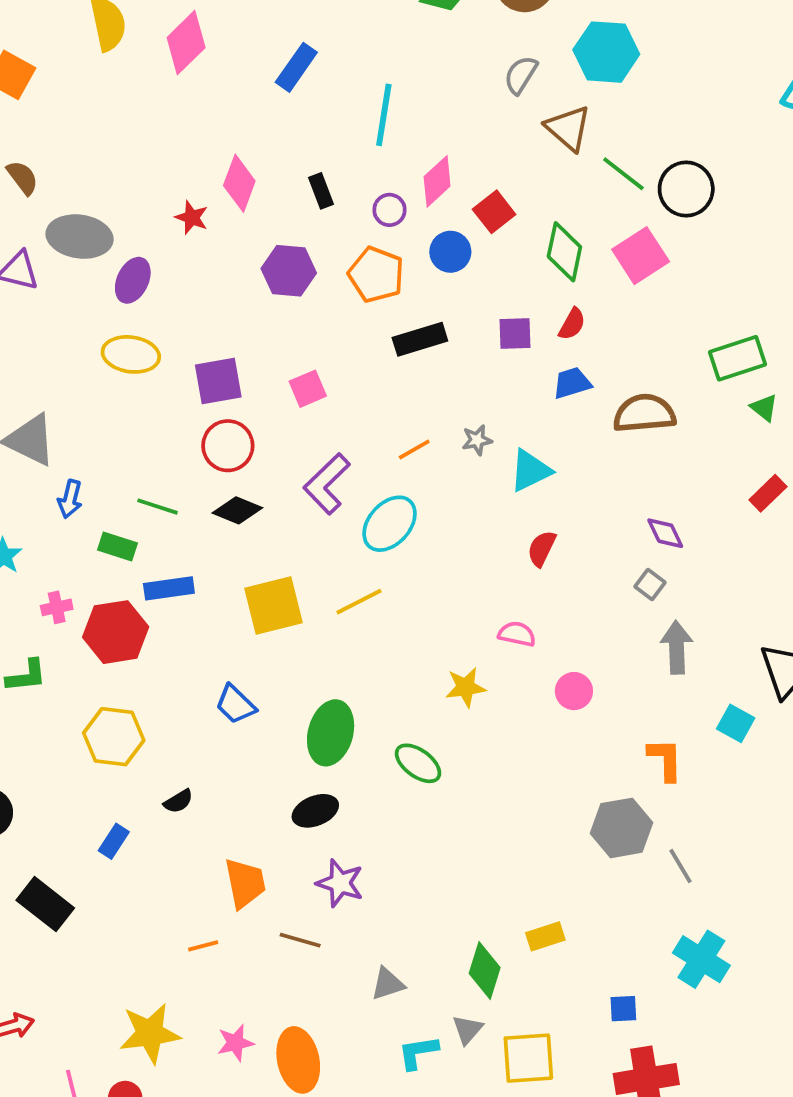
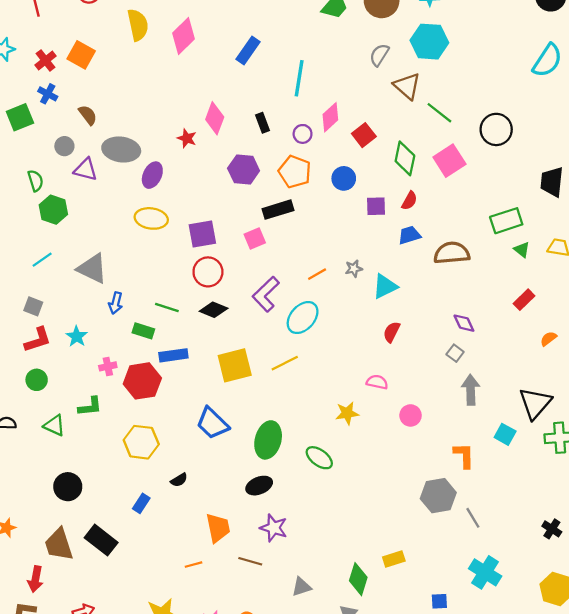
black circle: (686, 189) -> (496, 129), moved
blue circle: (450, 252) -> (344, 178), moved
black rectangle: (420, 339) -> (278, 210), moved
blue trapezoid: (235, 704) -> (212, 423), size x1.4

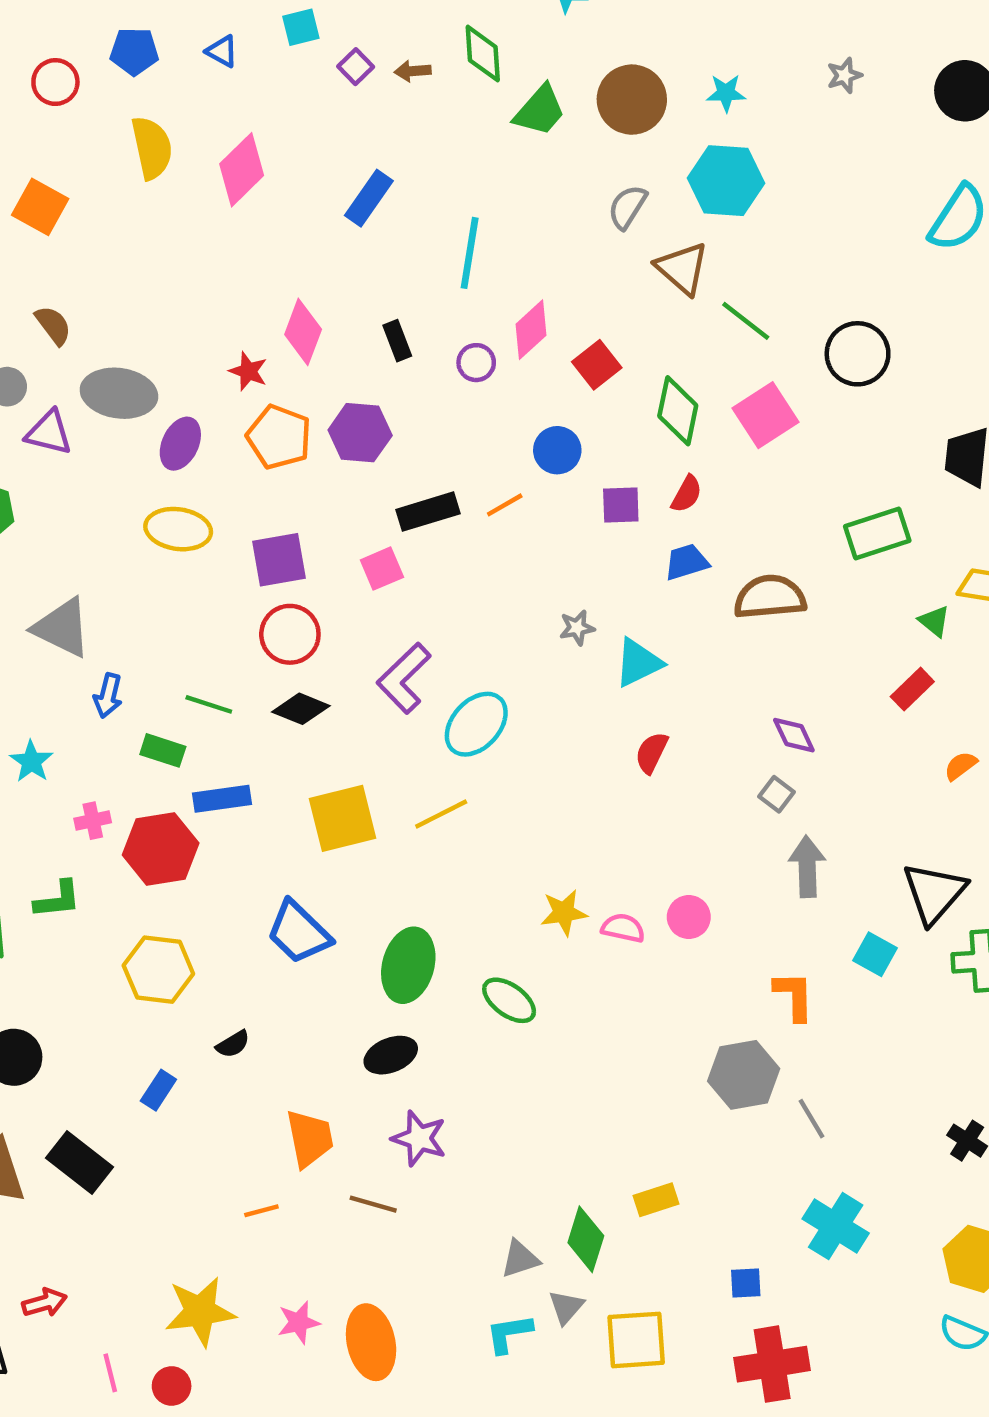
orange pentagon: (295, 172) -> (279, 437), moved
green triangle: (522, 250) -> (934, 621), moved
orange line: (317, 274) -> (505, 505), moved
pink semicircle: (377, 382) -> (623, 928), moved
gray triangle: (301, 587) -> (520, 1259), moved

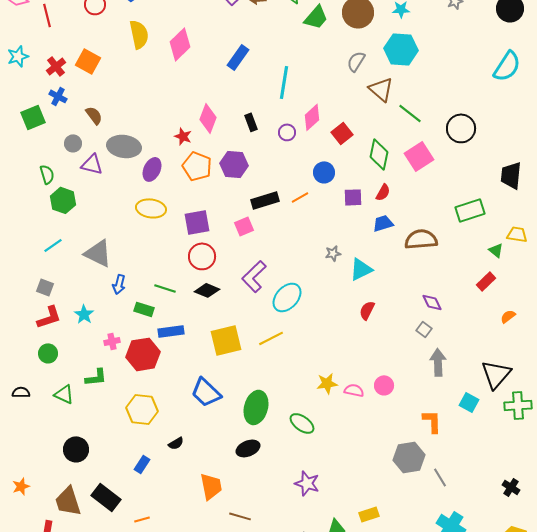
purple star: (419, 1138) -> (307, 483), moved
orange line: (261, 1211) -> (142, 519), moved

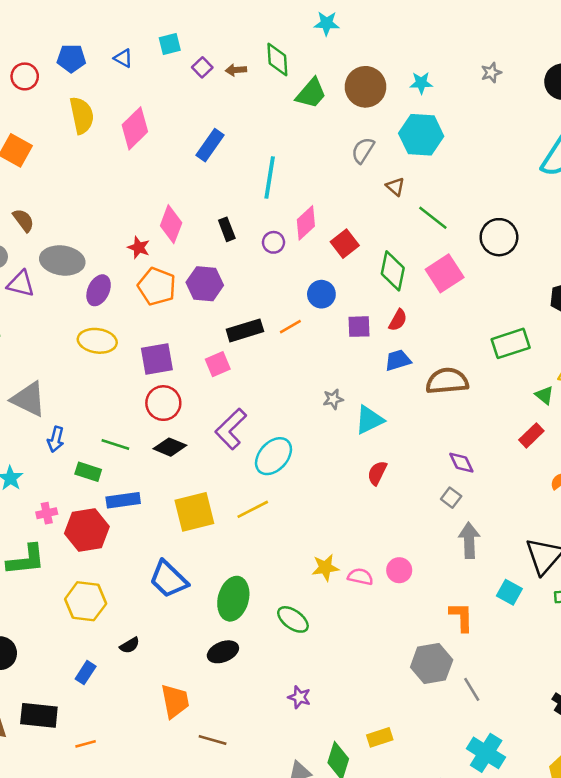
brown triangle: (381, 89) -> (395, 187), size x0.6
green L-shape: (96, 377) -> (26, 560), size x1.4
purple star: (307, 483) -> (299, 697), size x0.7
black rectangle: (106, 497) -> (39, 715), turned -32

